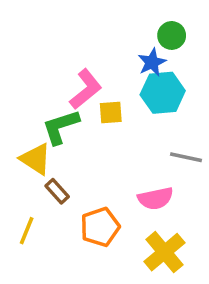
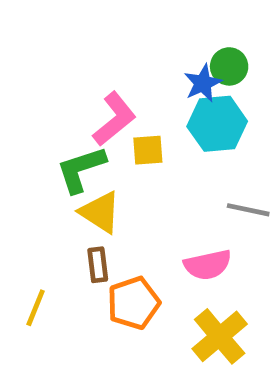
green circle: (172, 35) -> (229, 66), moved
yellow triangle: (36, 159) -> (100, 212), moved
brown rectangle: (57, 191) -> (98, 265), moved, turned 35

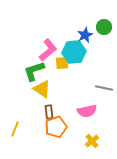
green circle: (229, 66) -> (104, 27), moved
cyan hexagon: (217, 124) -> (74, 52), moved
brown rectangle: (98, 265) -> (49, 112), moved
yellow cross: (220, 336) -> (92, 141), size x0.6

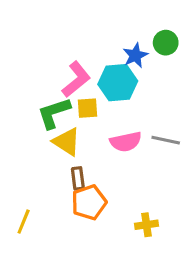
yellow square: (62, 63) -> (87, 108), moved
pink semicircle: (87, 111) -> (126, 142), moved
yellow line: (15, 129) -> (24, 222), moved
yellow cross: (92, 141) -> (147, 225), turned 32

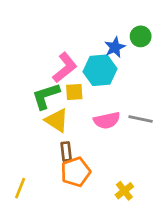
yellow cross: (147, 225) -> (124, 191), turned -30

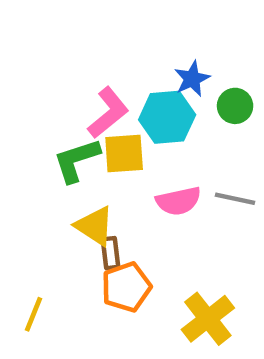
green circle: (141, 36) -> (235, 106), moved
yellow square: (74, 92) -> (124, 153), size x1.4
yellow triangle: (57, 120) -> (95, 226), moved
yellow cross: (124, 191) -> (208, 319), size x1.6

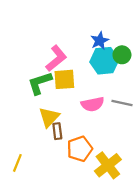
cyan hexagon: (167, 117) -> (104, 61), moved
yellow triangle: (95, 226) -> (49, 117), turned 40
orange pentagon: (126, 287) -> (80, 149), moved

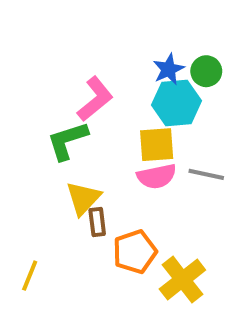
green circle: (122, 55) -> (206, 71), moved
yellow square: (64, 79) -> (157, 145), moved

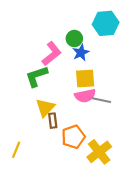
blue star: (169, 69) -> (81, 53), moved
green circle: (206, 71) -> (74, 39), moved
cyan hexagon: (177, 103) -> (106, 23), moved
gray line: (206, 174) -> (101, 100), moved

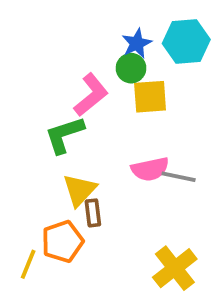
blue star: (81, 53) -> (137, 43), moved
yellow square: (85, 78) -> (150, 97), moved
orange pentagon: (73, 137) -> (62, 241), moved

